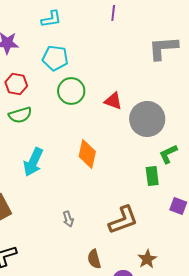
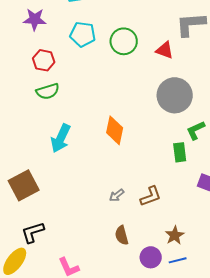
green circle: (71, 91) -> (124, 41), moved
red triangle: (113, 101) -> (165, 50), moved
gray arrow: (68, 219) -> (117, 195), moved, turned 70
brown L-shape: (123, 220) -> (151, 196), size x0.7

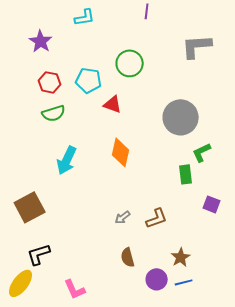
purple star: (35, 19) -> (41, 41), turned 30
cyan pentagon: (83, 34) -> (89, 80), moved
red triangle: (165, 50) -> (113, 104), moved

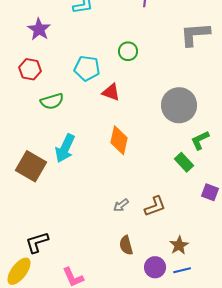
green circle: (130, 63) -> (128, 51), size x0.7
red hexagon: (50, 82) -> (30, 69), moved
green rectangle: (186, 174) -> (184, 162), turned -36
brown square: (30, 207) -> (31, 166), moved, turned -32

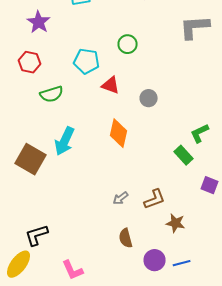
gray circle: (179, 105) -> (149, 98), moved, size x0.5
brown star: (179, 245) -> (176, 223), moved, turned -30

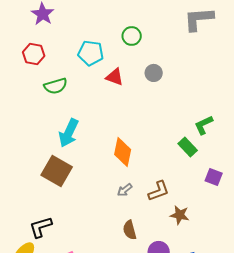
gray circle: (149, 98) -> (154, 73), moved
orange diamond: (119, 133) -> (123, 152), moved
brown square: (31, 159) -> (57, 171), moved

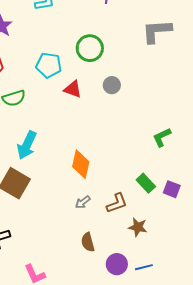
green circle: (132, 36) -> (90, 48), size x1.4
green rectangle: (188, 147) -> (146, 183), moved

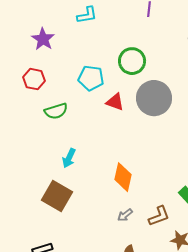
gray circle: (112, 85) -> (154, 98), size x2.0
cyan arrow: (27, 145) -> (69, 158), size x0.7

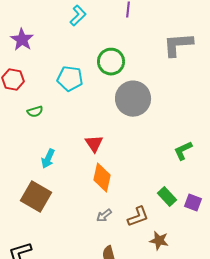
cyan L-shape: (87, 15) -> (78, 16), moved, turned -35
red triangle: (115, 102) -> (94, 144), moved, turned 36
green semicircle: (56, 111) -> (35, 112), size x0.7

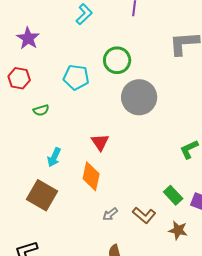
orange diamond: (102, 178) -> (91, 176), moved
brown L-shape: (138, 217) -> (144, 215), turned 60
brown star: (159, 241) -> (178, 230), moved

